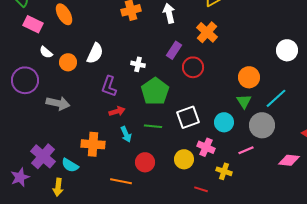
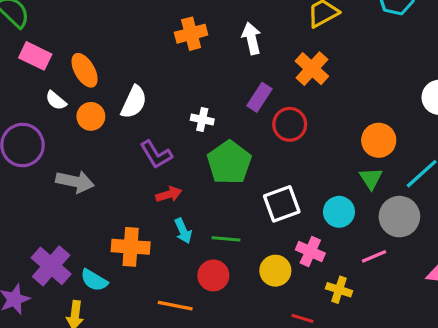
orange ellipse: (64, 14) -> (85, 70), moved
purple L-shape: (109, 86) -> (156, 155), turned -50
green line: (153, 126) -> (226, 239), moved

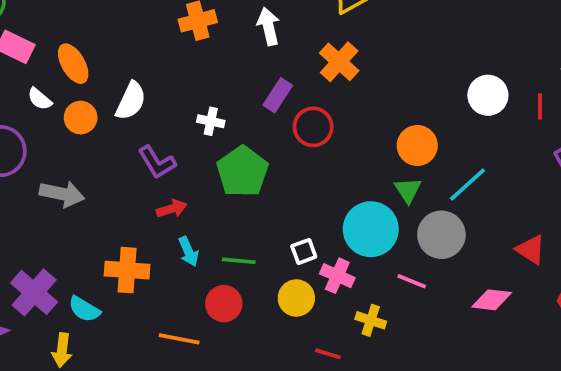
white square: (282, 204) -> (304, 251), moved, size x0.6
cyan circle: (339, 212) -> (371, 229), size x1.5
pink line: (374, 256) -> (412, 281), turned 45

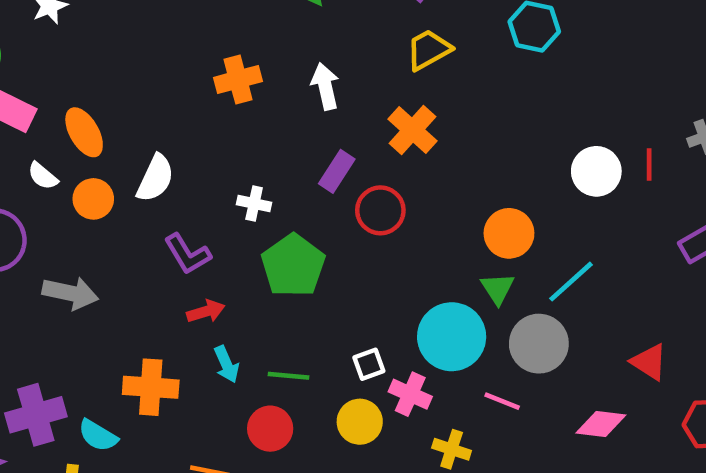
red line: (540, 106) -> (649, 164), moved
purple cross: (34, 292) -> (36, 415), turned 33

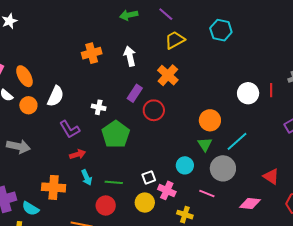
cyan circle: (452, 337) -> (185, 165), size x0.6

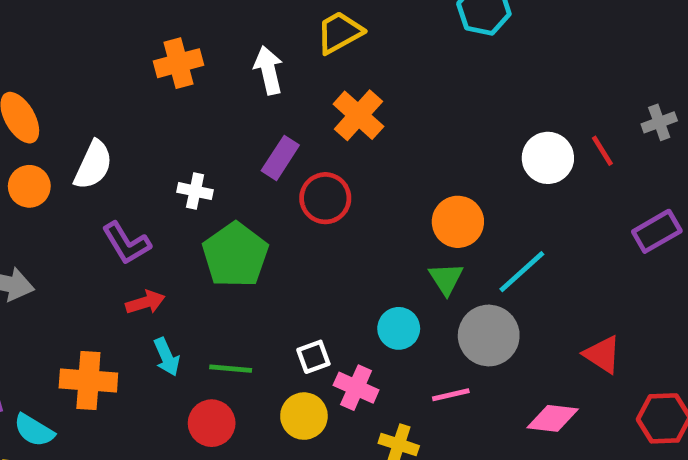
yellow trapezoid: (175, 40) -> (340, 32), moved
red line: (271, 90) -> (602, 151), turned -32
pink line: (207, 193) -> (451, 395), turned -35

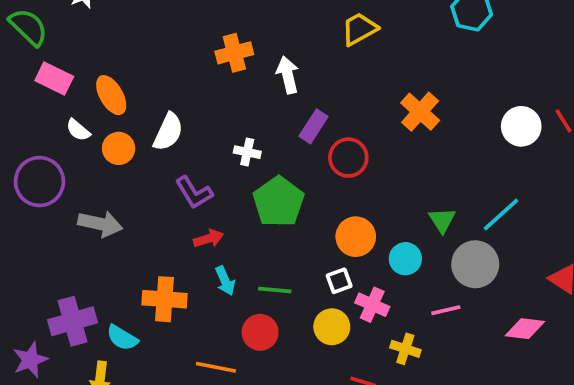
white arrow: (268, 70) -> (288, 75), moved
orange cross: (358, 115) -> (420, 112), moved
orange circle: (458, 222) -> (356, 237), moved

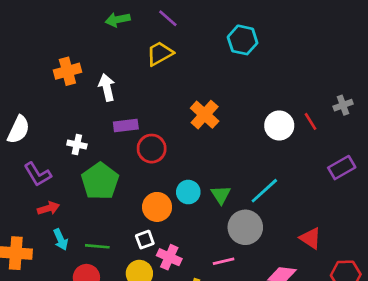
purple rectangle: (313, 126) -> (126, 125), turned 50
cyan circle: (405, 259) -> (188, 192), moved

